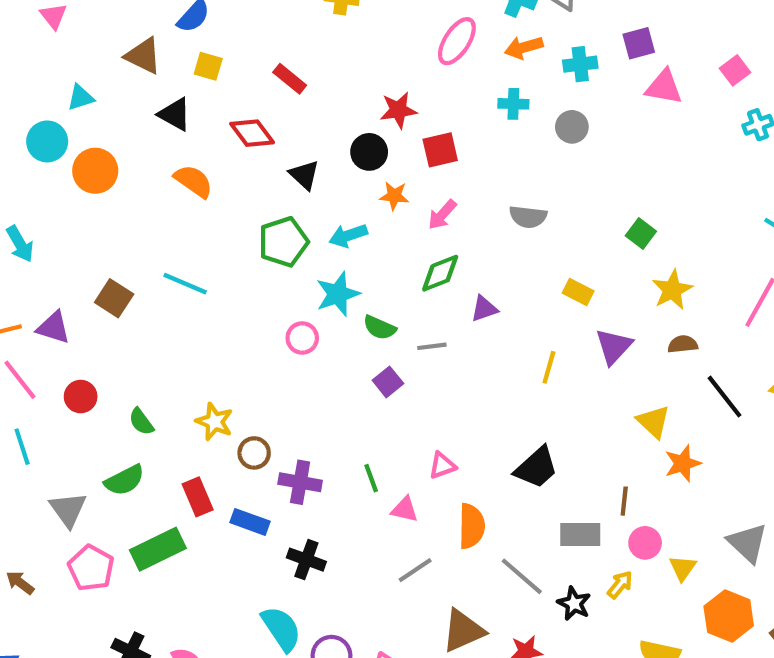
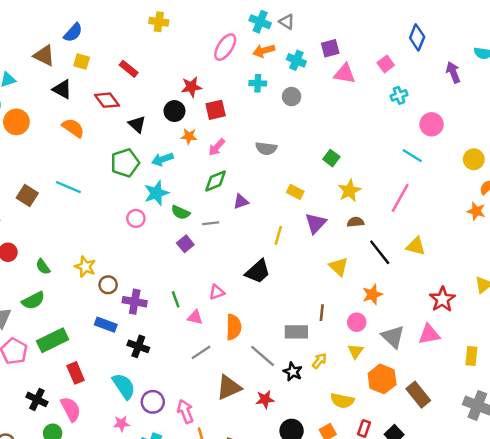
cyan cross: (580, 64) -> (296, 60), turned 30
orange star: (683, 463) -> (372, 294), moved
black trapezoid: (536, 468) -> (258, 272), moved
red rectangle: (198, 497) -> (76, 373), moved
pink circle: (645, 543) -> (357, 322), moved

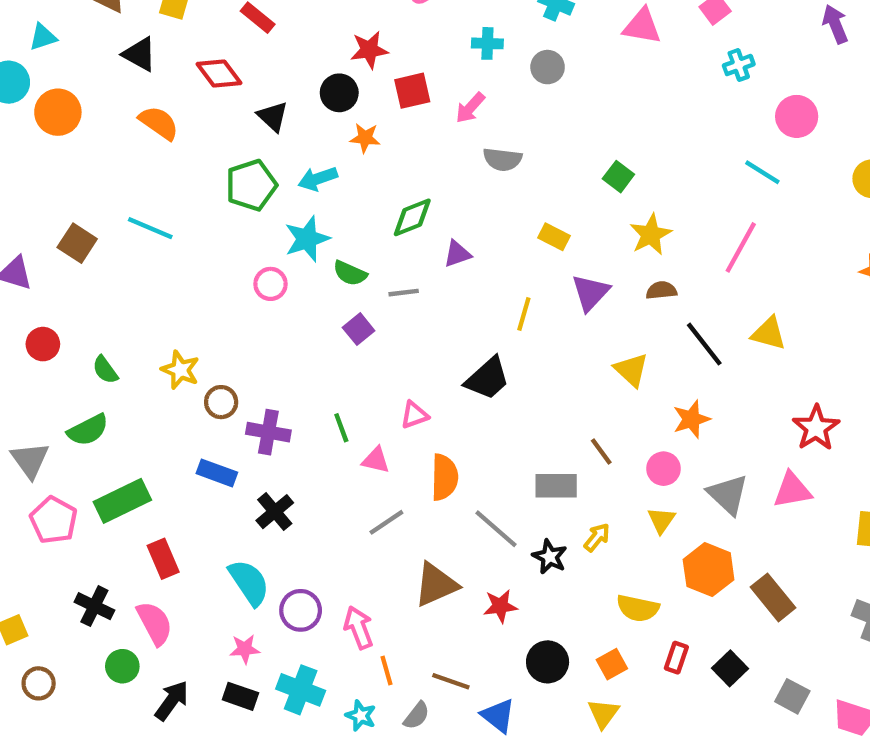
pink arrow: (217, 147) -> (470, 108), moved
brown line: (322, 313) -> (601, 451), turned -42
black cross: (138, 346) -> (275, 512), turned 30

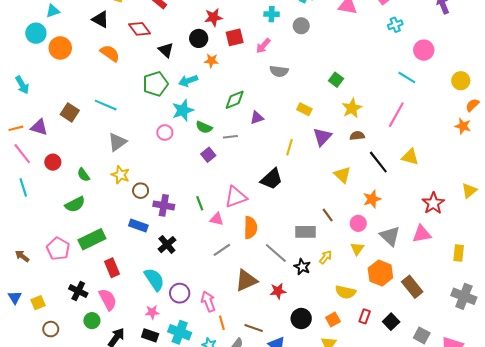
pink triangle: (414, 415) -> (236, 197), size x1.6
gray triangle: (30, 460) -> (117, 142), moved, turned 30

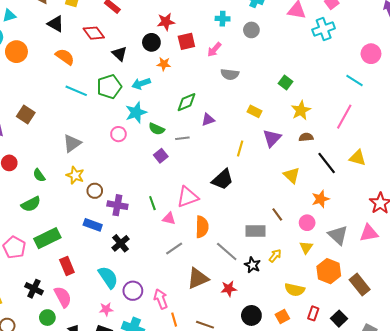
cyan cross: (395, 25) -> (324, 29), moved, size x1.5
cyan line: (106, 105) -> (76, 91), moved

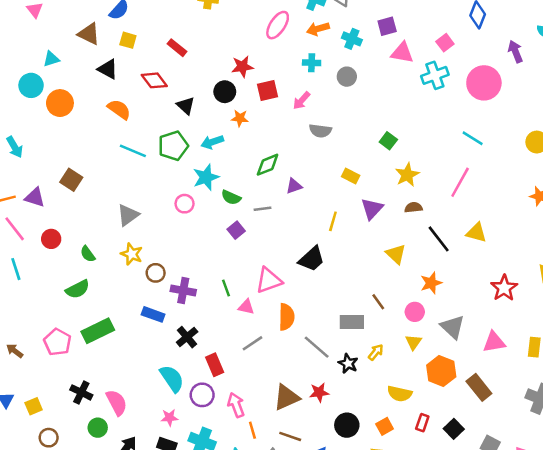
pink circle: (371, 54) -> (484, 83), moved, size x1.4
pink triangle: (369, 233) -> (494, 342), moved
red rectangle: (67, 266) -> (215, 365), moved
brown triangle: (198, 278) -> (286, 397), moved

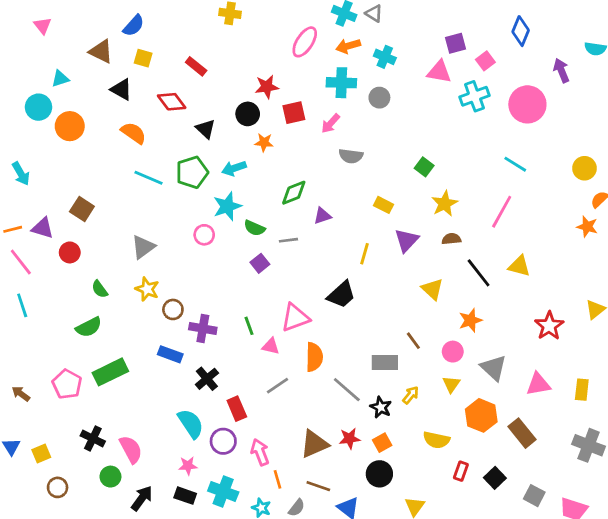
purple square: (387, 26) -> (455, 43), moved
cyan cross: (312, 63) -> (341, 83), size x1.5
red circle: (51, 239) -> (70, 252), moved
orange square: (385, 426) -> (382, 443), moved

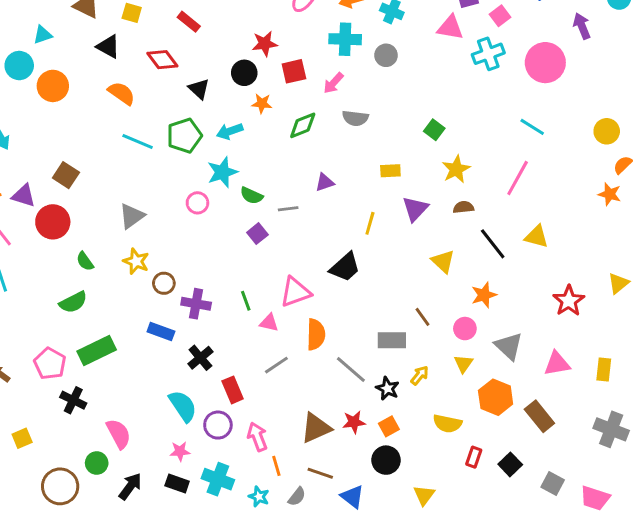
green diamond: (294, 193) -> (303, 125), moved
yellow rectangle: (383, 205) -> (390, 171), turned -30
red circle: (70, 252) -> (53, 222), size x1.5
black cross: (93, 439) -> (73, 400), moved
brown circle: (58, 487) -> (60, 486), moved, size x1.6

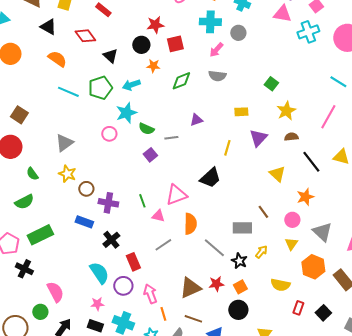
pink arrow: (333, 83) -> (216, 50), moved

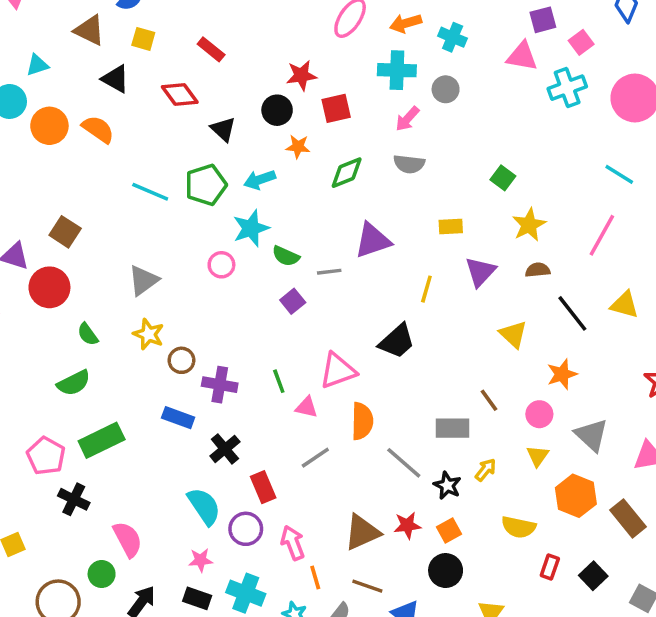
orange semicircle: (57, 59) -> (98, 129), moved
purple triangle: (196, 120) -> (373, 240), size x1.6

